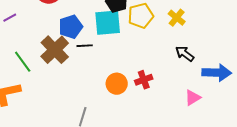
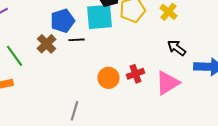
brown cross: (55, 50) -> (46, 44), size x0.7
pink triangle: (193, 98) -> (168, 83), moved, size x1.5

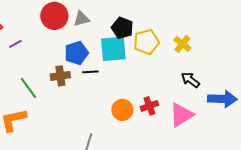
brown cross: (46, 44) -> (60, 76), turned 36

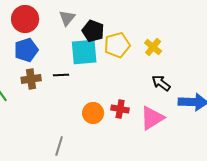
gray triangle: (81, 19) -> (67, 18), moved, turned -36
blue pentagon: (76, 53) -> (26, 50), moved
red cross: (149, 106) -> (120, 109), turned 30

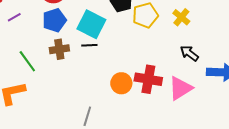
cyan square: (84, 52) -> (91, 24), moved, turned 32
red cross: (120, 109) -> (148, 79), size x1.5

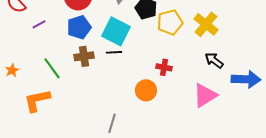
yellow cross: (181, 17) -> (206, 24), size x1.4
red cross: (148, 79) -> (164, 67), moved, size x0.6

